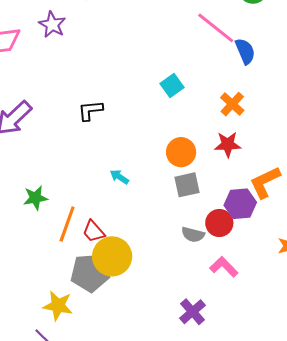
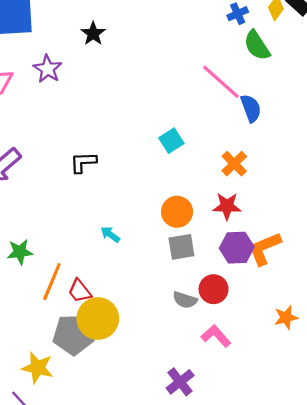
purple hexagon: (240, 204) -> (237, 248), moved

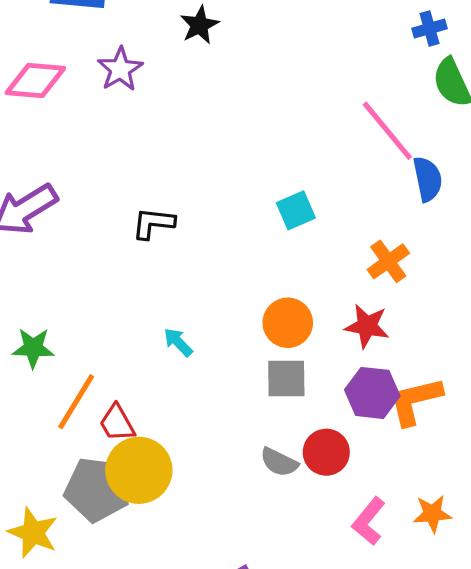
pink L-shape: (216, 336) -> (369, 521), moved, turned -108

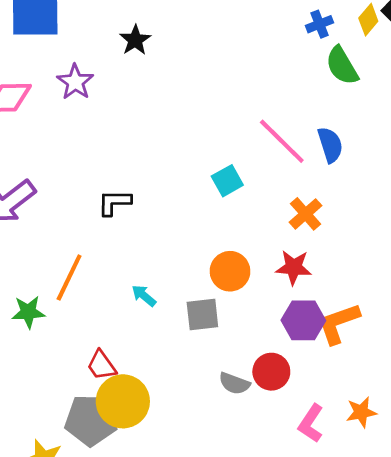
pink line: (387, 131) -> (282, 141), moved
gray square: (286, 378) -> (202, 315), moved
orange line: (76, 402) -> (69, 277), moved

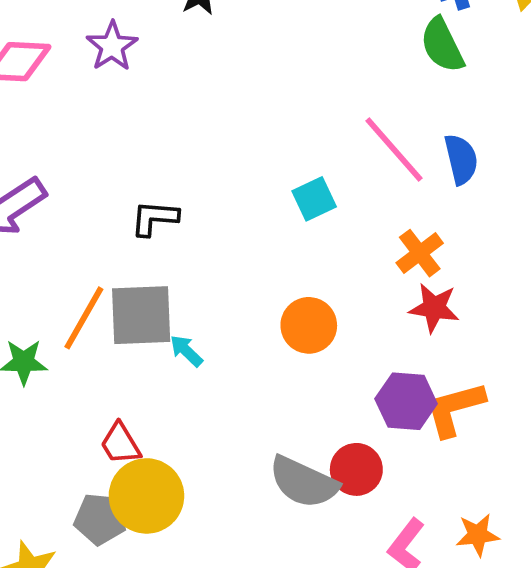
green semicircle: (342, 66) -> (442, 45), moved
red star: (294, 267) -> (434, 308), moved
gray square: (202, 315) -> (141, 315), moved, size x1.4
gray semicircle: (234, 383) -> (304, 482), size x1.6
gray pentagon: (91, 420) -> (100, 519), size x0.7

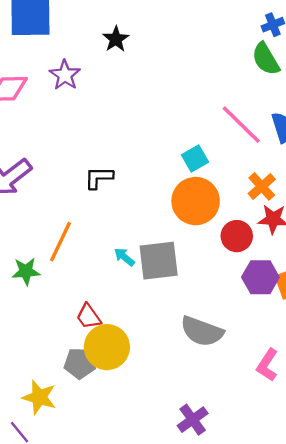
gray square: (141, 315) -> (159, 261), moved
orange circle: (309, 325) -> (196, 201), moved, size x1.4
red circle: (356, 469) -> (237, 236), moved

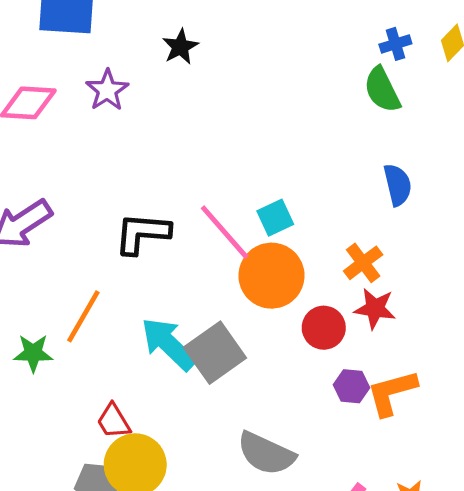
pink line: (241, 125) -> (225, 232), moved
black L-shape: (99, 178) -> (142, 233), size x1.4
cyan arrow: (124, 257) -> (169, 344), size x2.0
gray square: (159, 261) -> (215, 353), turned -33
purple hexagon: (260, 277) -> (352, 386), size x0.7

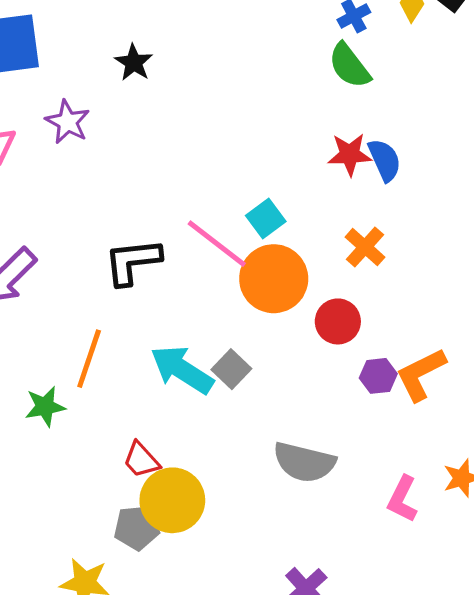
red star: (375, 309) -> (350, 154), moved
gray square: (215, 353) -> (231, 369), size x0.6

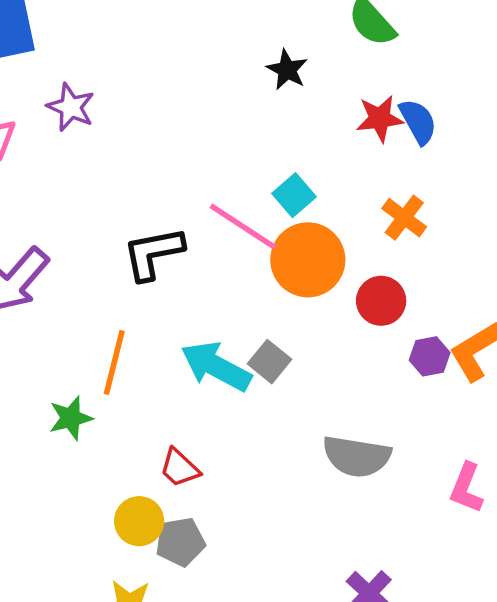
black star: (134, 63) -> (287, 70), moved
yellow circle: (172, 500) -> (139, 521), moved, size x0.7

